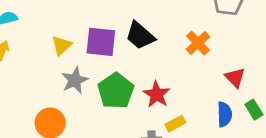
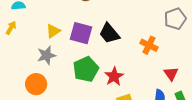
orange cross: (198, 43) -> (149, 45), turned -30
gray star: (75, 80) -> (46, 55), moved

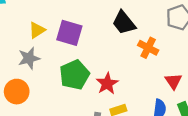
black trapezoid: (109, 33) -> (124, 23), moved

